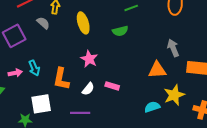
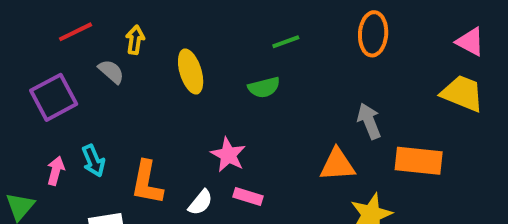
pink star: (89, 59) -> (228, 155), moved
pink arrow: (15, 73) -> (56, 171), turned -64

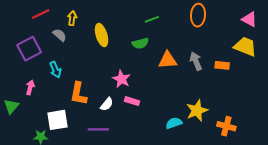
cyan arrow: (93, 161) -> (55, 70), moved
orange rectangle: (419, 161) -> (222, 65), moved, size x0.6
orange triangle: (337, 165) -> (168, 60), moved

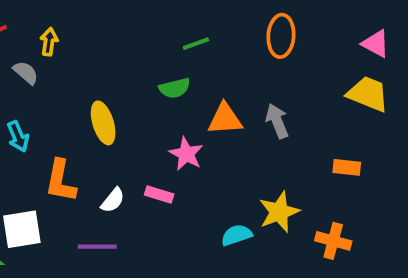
yellow ellipse: (102, 35) -> (103, 123), moved
orange rectangle: (222, 65) -> (347, 167), moved
pink star: (121, 79) -> (186, 154), moved

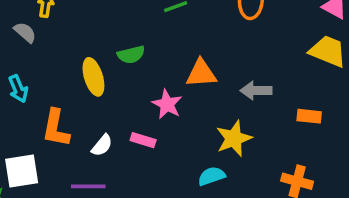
green semicircle: (175, 88) -> (131, 55), moved
gray arrow: (277, 121) -> (256, 91), moved, turned -68
yellow star: (279, 212) -> (234, 138), moved

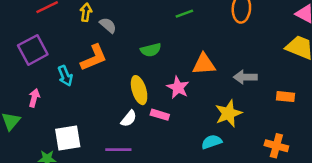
gray semicircle: (25, 32) -> (108, 25), moved
yellow ellipse: (93, 77) -> (139, 90), moved
orange L-shape: (56, 128) -> (94, 58), moved, turned -124

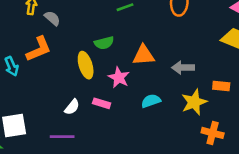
green semicircle: (151, 50) -> (104, 43), moved
yellow ellipse: (139, 90) -> (86, 65), moved
yellow star: (228, 113) -> (194, 102), moved
cyan semicircle: (212, 142) -> (151, 101), moved

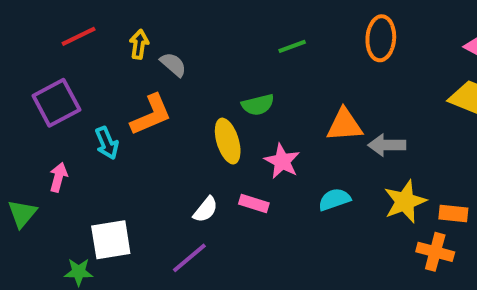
orange triangle: (144, 55) -> (345, 125), moved
orange rectangle: (221, 86) -> (453, 214), moved
purple line: (62, 137) -> (189, 258), turned -40

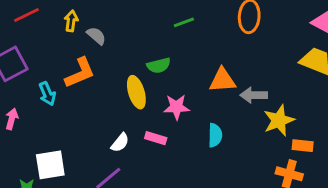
pink star: (282, 161) -> (176, 107), turned -30
cyan semicircle: (334, 199) -> (215, 135), turned 110
yellow star: (405, 201) -> (279, 120), moved

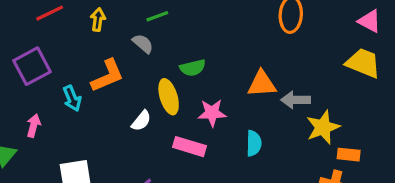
green line: (184, 22) -> (157, 16), moved
gray semicircle: (96, 36) -> (143, 44), moved
pink rectangle: (156, 138) -> (189, 147), size x1.4
white semicircle: (120, 143) -> (141, 121), moved

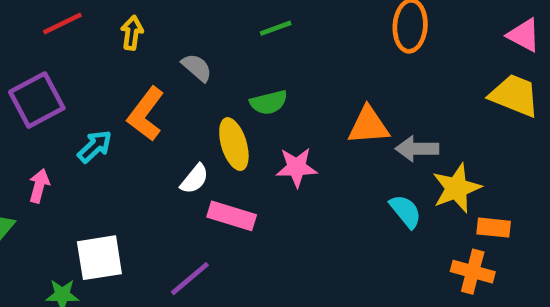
green line: (157, 16) -> (276, 28), moved
orange L-shape: (108, 76) -> (146, 114), turned 150
cyan arrow: (72, 98) -> (95, 146), turned -110
cyan semicircle: (254, 143) -> (406, 211), moved, turned -40
pink rectangle: (189, 147) -> (232, 216), moved

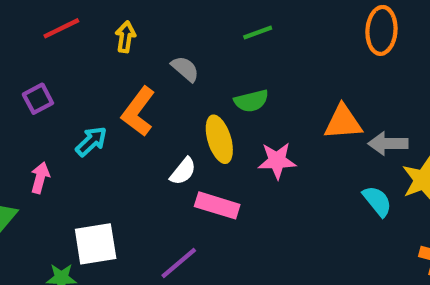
purple square: (37, 100) -> (38, 99), size x0.6

